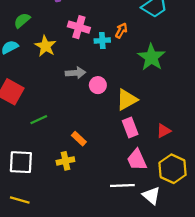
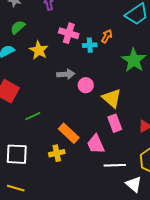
yellow triangle: (127, 100) -> (112, 98), turned -50
orange rectangle: (79, 139) -> (69, 133), size x1.5
pink trapezoid: (137, 160) -> (96, 144), moved
white line: (122, 185) -> (115, 165), moved

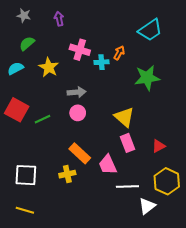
green star: (134, 60) -> (147, 78), turned 30
pink circle: (86, 85) -> (78, 113), moved
green line: (33, 116) -> (42, 119), moved
white triangle: (134, 184) -> (147, 206), turned 42

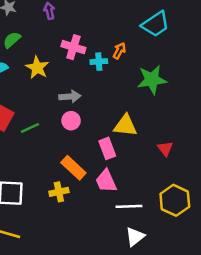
yellow triangle: (124, 117) -> (125, 126), turned -35
pink rectangle: (127, 143) -> (107, 148), moved
red triangle: (158, 146) -> (165, 148), moved, turned -40
white triangle: (147, 206) -> (135, 237), moved

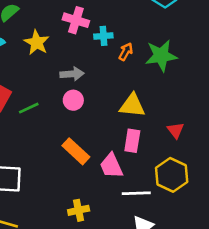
orange arrow: (119, 51) -> (126, 52), moved
pink rectangle: (107, 148) -> (132, 141), moved, turned 30
yellow cross: (59, 192) -> (79, 210), moved
yellow hexagon: (175, 200) -> (172, 175), moved

